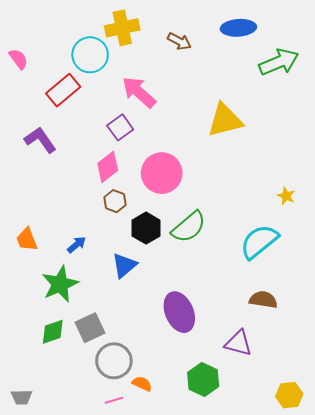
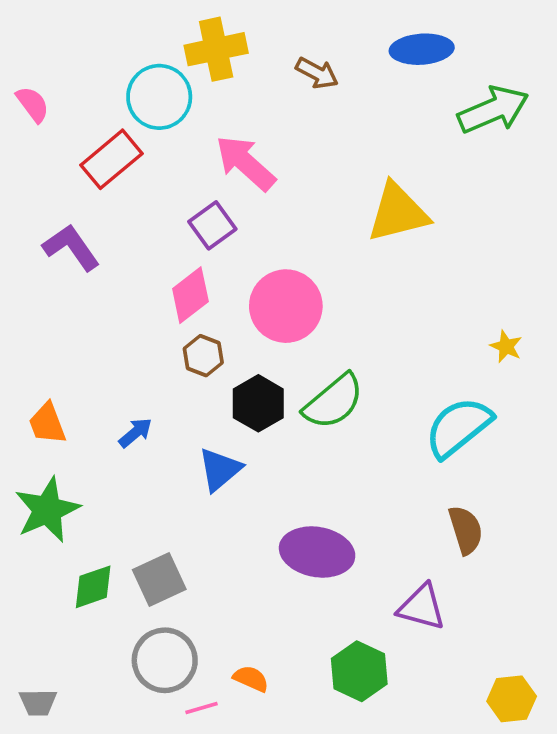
green star: (60, 284) -> (47, 510), moved
brown semicircle: (263, 300) -> (466, 530), turned 64
purple ellipse: (179, 312) -> (317, 552), turned -57
gray circle: (114, 361) -> (165, 660), moved

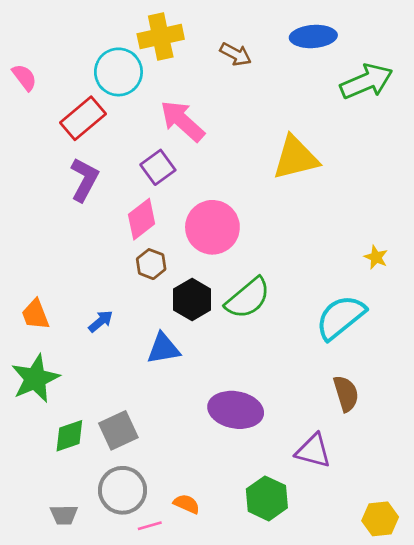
purple L-shape: (71, 247) -> (84, 180), moved, turned 63
blue triangle: (220, 469) -> (163, 349), turned 30
gray trapezoid: (38, 702) -> (64, 515), moved

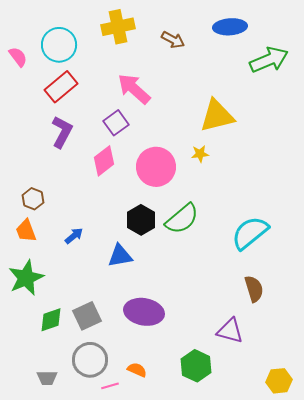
cyan circle: (118, 72) -> (59, 45), moved
yellow star: (376, 257) -> (200, 154), moved, turned -30
brown hexagon: (151, 264) -> (33, 199), moved
purple ellipse: (236, 410) -> (144, 312), moved

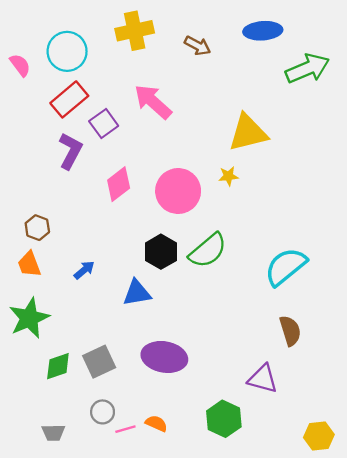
purple square: (116, 123) -> (104, 123), moved
gray circle: (90, 360) -> (103, 412), size x0.6
pink line: (110, 386) -> (125, 429), moved

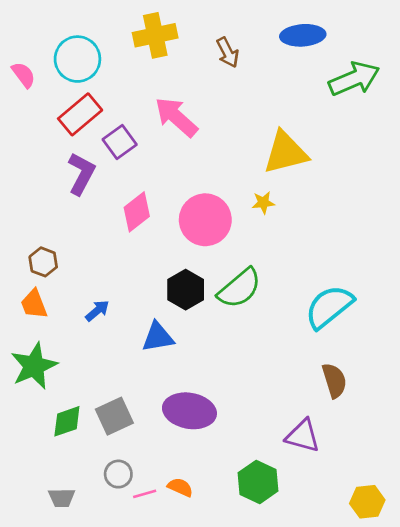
brown arrow: (198, 46) -> (228, 52), turned 35

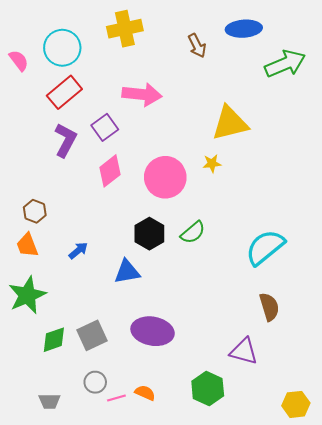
brown arrow: (228, 52) -> (197, 46), moved
pink arrow: (176, 117) -> (142, 94), turned 144
purple square: (120, 142) -> (105, 127), moved
green semicircle: (240, 288) -> (193, 232), size x0.7

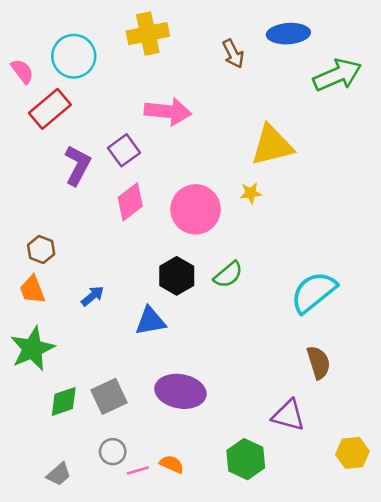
red rectangle: (64, 92) -> (50, 109), moved
gray trapezoid: (50, 401) -> (59, 474), turned -40
yellow hexagon: (296, 404) -> (352, 453), moved

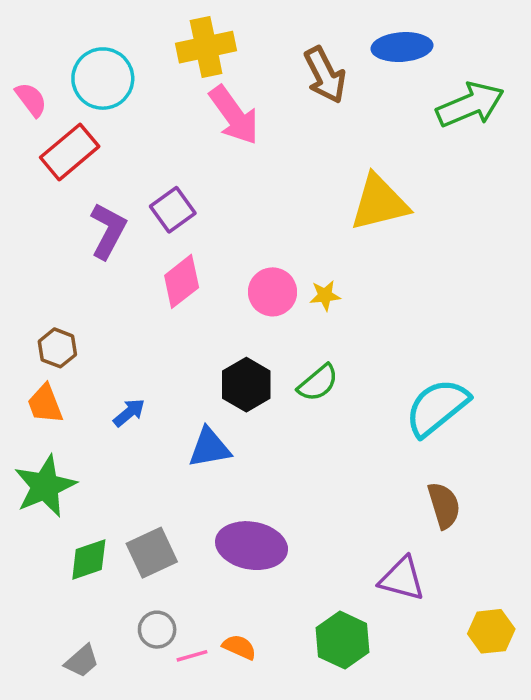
brown arrow: (233, 54) -> (325, 75), size x1.4
pink arrow: (168, 111) -> (234, 115), moved, turned 48
yellow star: (251, 193) -> (325, 295), moved
pink circle: (196, 209) -> (272, 292), size x0.7

